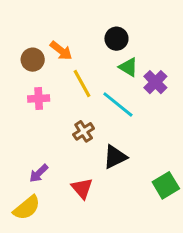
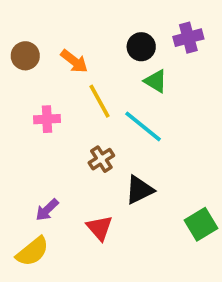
brown circle: (33, 60) -> (25, 56), moved
purple cross: (155, 82) -> (188, 38), moved, turned 30

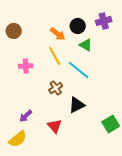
orange arrow: (74, 61) -> (58, 34), moved

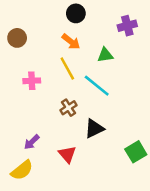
black circle: (78, 26) -> (76, 13), moved
green triangle: (86, 45) -> (105, 55), turned -40

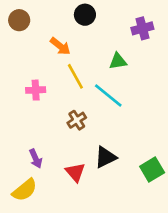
brown circle: (17, 38) -> (19, 20), moved
orange arrow: (71, 42) -> (60, 46), moved
black triangle: (94, 129) -> (105, 157), moved
purple arrow: (32, 142) -> (36, 159), turned -70

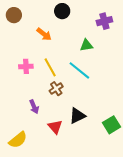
yellow line: (75, 76) -> (50, 67), moved
purple arrow: (36, 159) -> (34, 107), moved

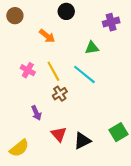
pink cross: (26, 66) -> (28, 70), turned 32
black triangle: (77, 116) -> (82, 141), moved

